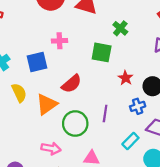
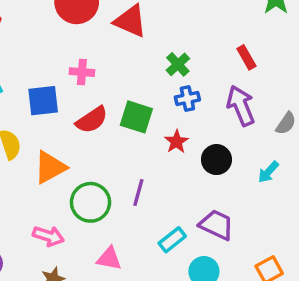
green square: (102, 52) -> (136, 117), moved
red semicircle: (72, 84) -> (92, 120), moved
blue cross: (138, 106) -> (187, 98), moved

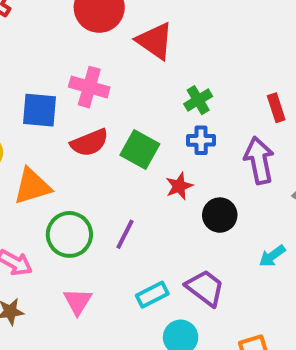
pink cross: (82, 72) -> (89, 87), size x1.4
cyan arrow: (268, 172) -> (272, 256), moved
pink triangle: (109, 259) -> (78, 301), turned 40

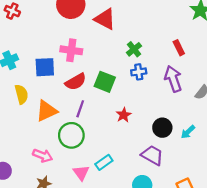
red star: (179, 186) -> (124, 115), moved
black circle: (220, 215) -> (162, 128), moved
purple line: (125, 234) -> (80, 109), moved
cyan rectangle: (152, 295) -> (104, 162), moved

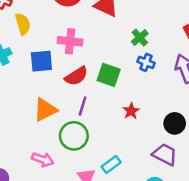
blue cross: (139, 72) -> (146, 62), turned 32
yellow semicircle: (21, 94) -> (23, 24), moved

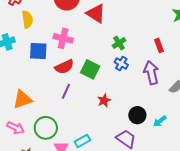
orange triangle: (45, 110) -> (22, 99), moved
green circle: (74, 136) -> (46, 128), moved
pink arrow: (43, 160) -> (16, 128), moved

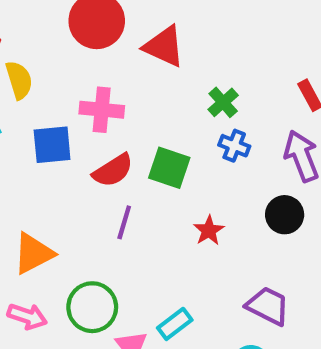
black circle: (137, 115) -> (285, 215), moved

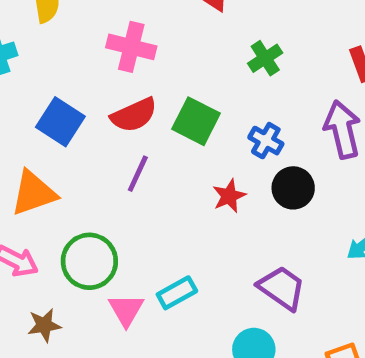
blue square: (52, 145) -> (60, 122), moved, turned 30
blue cross: (234, 146) -> (266, 141), moved
black circle: (285, 215) -> (293, 188), moved

